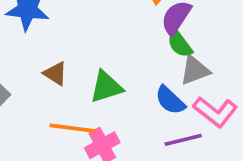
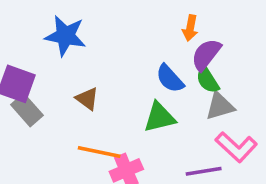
green triangle: (106, 87) -> (160, 117), moved
blue semicircle: (170, 100) -> (170, 79), moved

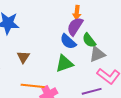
purple semicircle: (206, 55) -> (75, 26), moved
brown triangle: (87, 99) -> (23, 57), turned 32

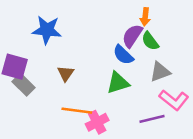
orange arrow: (77, 12) -> (145, 17), moved
green semicircle: (89, 40) -> (150, 41), moved

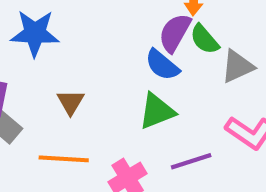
gray triangle: (160, 72) -> (237, 66), moved
orange line: (77, 111) -> (64, 159), moved
purple line: (152, 119) -> (191, 161), moved

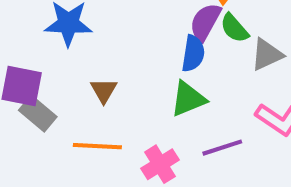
blue semicircle: (162, 65) -> (193, 54), turned -120

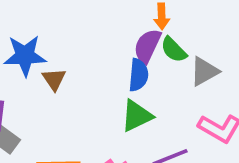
brown triangle: (104, 90) -> (54, 79), moved

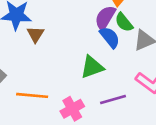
blue semicircle: (138, 75) -> (110, 37), moved, turned -50

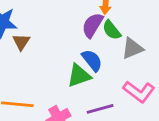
blue semicircle: (110, 37) -> (92, 60), moved

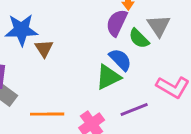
green semicircle: (112, 30) -> (139, 38), moved
gray triangle: (132, 48) -> (159, 26), moved, turned -35

